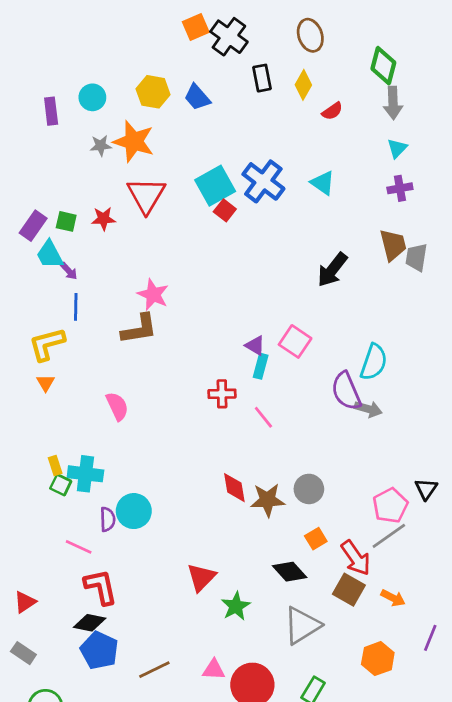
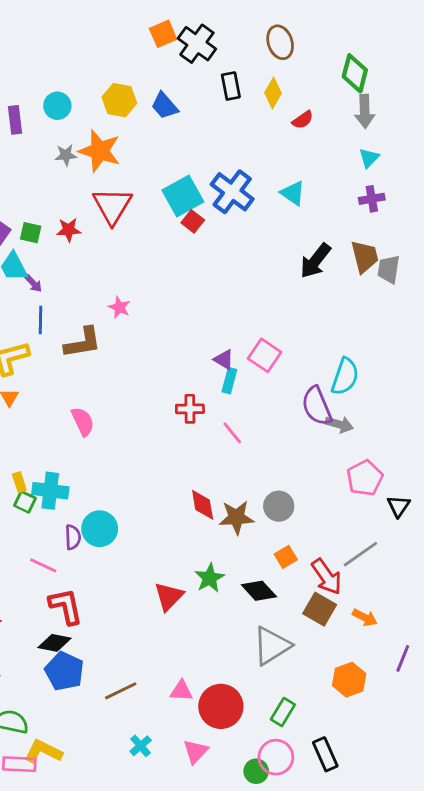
black arrow: (332, 270) -> (315, 261), moved
pink star: (153, 295) -> (119, 307), size x0.7
brown L-shape: (139, 329) -> (83, 343), moved
pink pentagon: (390, 506) -> (365, 478), moved
green star: (236, 606) -> (210, 578), moved

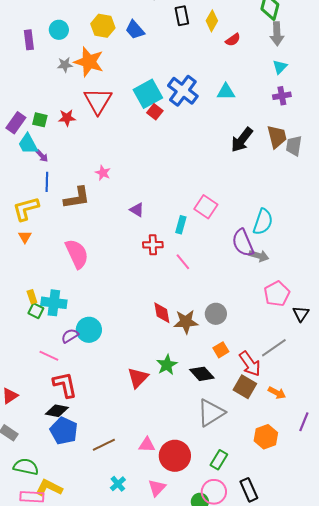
cyan triangle: (293, 193) -> (226, 92), turned -36
purple triangle: (224, 360) -> (137, 210), moved
pink semicircle: (83, 422) -> (77, 254), size x1.4
purple semicircle: (73, 537) -> (70, 336), turned -120

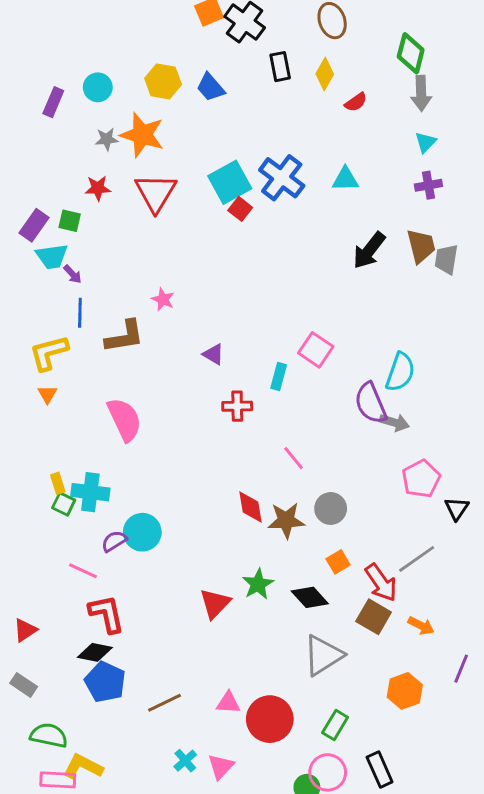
purple rectangle: (29, 40) -> (53, 102), turned 30
red star: (67, 118) -> (98, 188), moved
cyan trapezoid: (28, 144) -> (52, 256), turned -70
pink line: (183, 262) -> (294, 458), moved
pink triangle: (157, 488) -> (221, 767), moved

